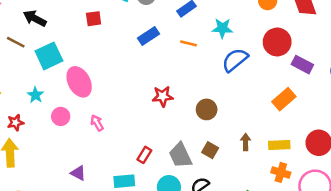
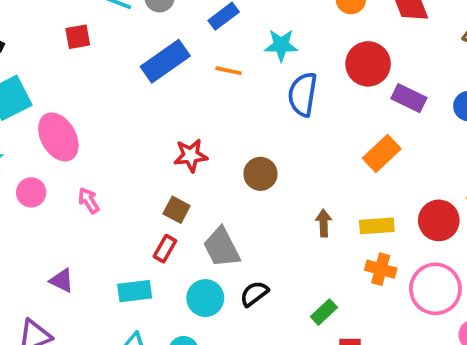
blue rectangle: (148, 36) -> (165, 61), size x1.4
blue semicircle: (235, 60) -> (303, 94), turned -40
brown square: (210, 150) -> (177, 210), moved

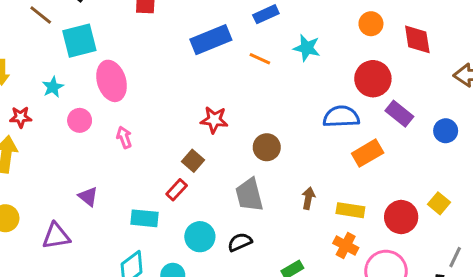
blue semicircle: (303, 94) -> (341, 117), moved, turned 66
gray trapezoid: (222, 247) -> (249, 195), moved

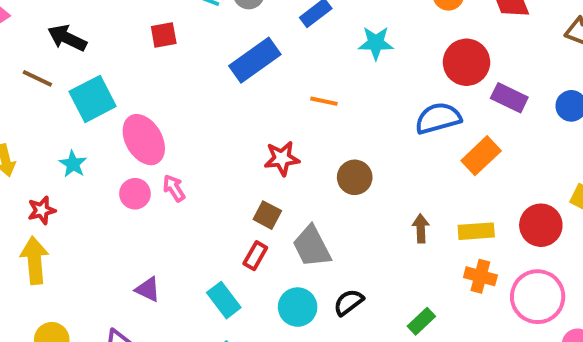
orange line: (260, 59) -> (324, 101), moved
pink circle: (80, 120) -> (135, 194), moved
pink arrow: (124, 137) -> (174, 188), moved
gray trapezoid: (249, 195) -> (312, 246), moved
cyan rectangle: (145, 218) -> (224, 300), turned 60

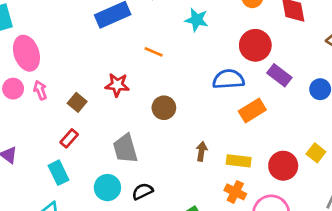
brown square: (267, 215) -> (77, 102), moved
red rectangle: (255, 256) -> (69, 138), moved

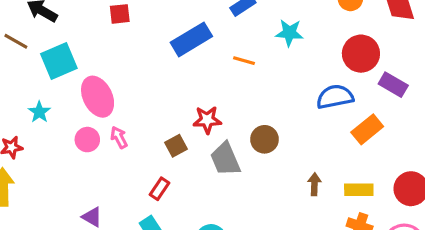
orange line: (154, 52) -> (244, 61), moved
brown square: (77, 102) -> (176, 146), moved, turned 30
gray trapezoid: (125, 149) -> (225, 159), moved

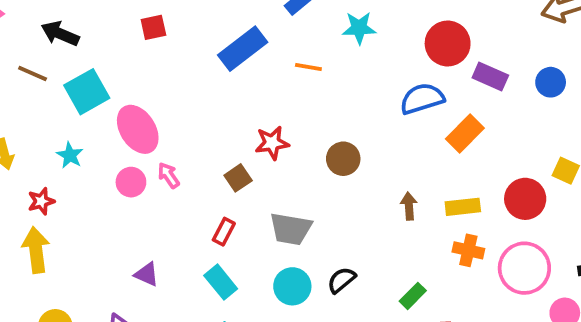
gray trapezoid: (225, 159) -> (291, 229), moved, turned -51

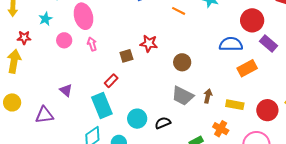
pink circle: (131, 182) -> (64, 40), moved
gray trapezoid: (291, 229) -> (183, 96), moved
orange cross: (468, 250) -> (221, 129), moved
cyan rectangle: (221, 282) -> (102, 105), size x1.4

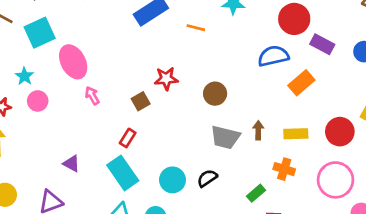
pink circle: (64, 40) -> (38, 101), moved

